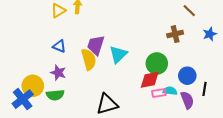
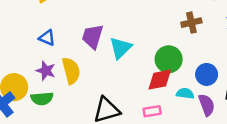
yellow semicircle: (89, 59) -> (71, 71), moved
pink rectangle: (159, 93) -> (152, 111), moved

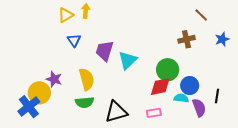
blue triangle: (47, 38) -> (74, 40), moved, turned 32
purple star: (46, 71) -> (54, 79), moved
blue circle: (207, 74) -> (190, 86), moved
green semicircle: (42, 99) -> (85, 102), moved

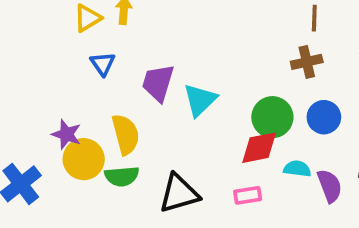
brown line: (201, 15) -> (314, 18), moved, turned 48
blue circle: (190, 86) -> (324, 117), moved
yellow circle: (39, 93) -> (84, 159), moved

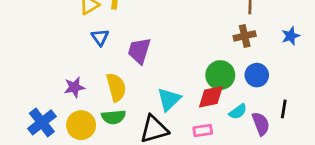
cyan triangle: (200, 100) -> (169, 99), moved
purple star: (66, 134) -> (74, 87), turned -30
yellow circle: (84, 159) -> (81, 125), moved
cyan semicircle: (297, 169) -> (238, 112), turned 138

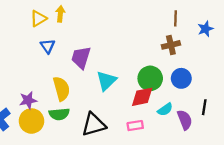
blue star: (291, 36) -> (205, 29), moved
purple star: (74, 87) -> (28, 100), moved
cyan triangle: (169, 99) -> (106, 81), moved

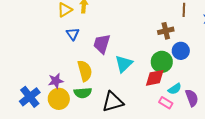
brown cross: (171, 45) -> (166, 31), moved
blue circle: (181, 78) -> (181, 51), moved
pink rectangle: (135, 126) -> (166, 103), moved, turned 40

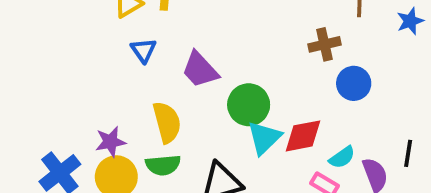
purple trapezoid: (102, 44) -> (200, 70), turned -60
green circle: (162, 62) -> (249, 105), moved
cyan triangle: (124, 64) -> (264, 138), moved

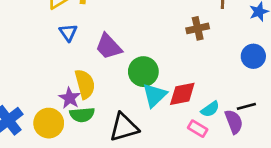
blue circle: (354, 83) -> (253, 56), moved
purple star: (110, 142) -> (70, 98), moved, turned -30
black line: (408, 153) -> (246, 106), moved, turned 66

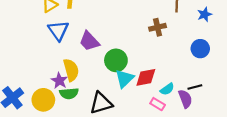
blue triangle: (68, 33) -> (58, 30), size x1.5

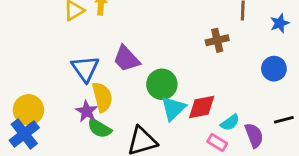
blue triangle: (58, 30) -> (85, 69), moved
black line: (195, 87) -> (284, 120), moved
green semicircle: (69, 93) -> (99, 128), turned 36
yellow circle: (43, 100) -> (28, 110), moved

